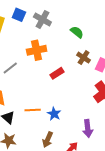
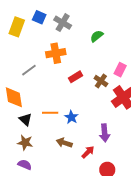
green semicircle: (77, 32) -> (97, 36), turned -80
brown cross: (84, 58) -> (101, 81), moved
brown arrow: (48, 140) -> (64, 143), turned 84

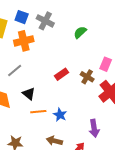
orange cross: (56, 53) -> (24, 41), moved
black triangle: (25, 119) -> (29, 94), moved

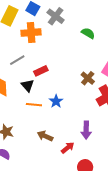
green semicircle: (80, 32) -> (88, 33), turned 64
red rectangle: (62, 74) -> (41, 71), moved
blue star: (60, 115) -> (56, 101), moved

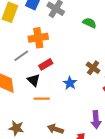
orange cross: (31, 33) -> (38, 38), moved
blue star: (56, 101) -> (70, 83), moved

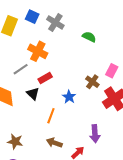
orange cross: (38, 38) -> (38, 51), turned 36
orange line: (42, 99) -> (51, 116), moved, turned -70

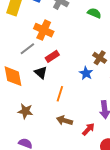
blue star: (69, 97) -> (86, 73), moved
brown star: (15, 142) -> (25, 111), moved

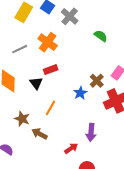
gray line: (27, 49) -> (20, 49), moved
brown star: (25, 111) -> (22, 119), moved
brown arrow: (64, 120) -> (40, 134), moved

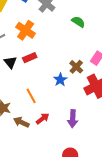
black triangle: (36, 83) -> (10, 62), moved
orange line: (50, 108) -> (31, 96), turned -56
red arrow: (71, 148) -> (43, 119), moved

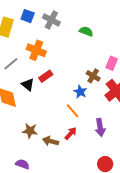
orange line: (31, 96) -> (73, 111), moved

